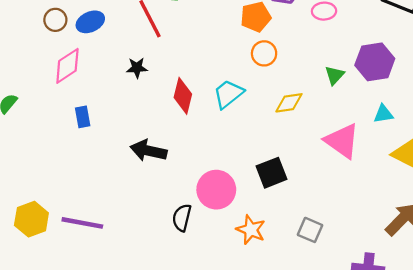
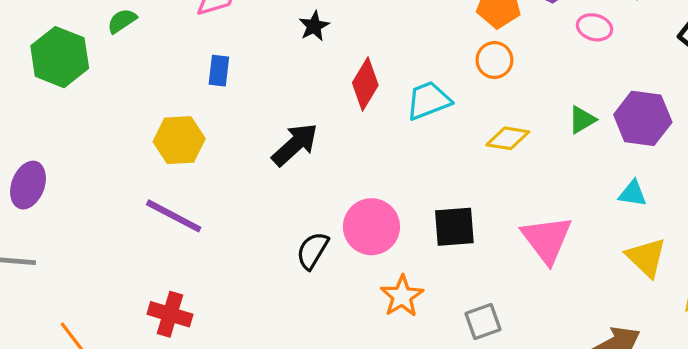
black star: (137, 68) -> (314, 26), turned 30
pink triangle: (342, 141) -> (547, 239), moved
black arrow: (148, 151) -> (295, 145), turned 108
yellow hexagon: (31, 219) -> (179, 140), moved
gray square: (310, 230) -> (483, 321), turned 30

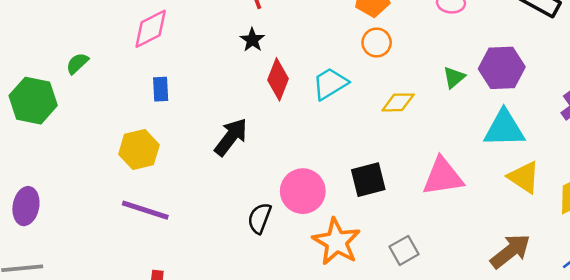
black star: (314, 26) -> (252, 40), moved
cyan triangle: (633, 193) -> (504, 129), size x1.8
pink triangle: (547, 239) -> (443, 177), turned -51
orange star: (402, 296) -> (336, 242), size x1.4

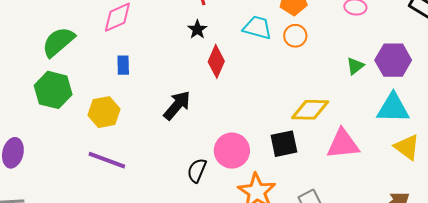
green semicircle: (77, 63) -> (58, 42), size x1.8
cyan trapezoid: (330, 84) -> (257, 28), moved, turned 44
green hexagon: (33, 101) -> (53, 90), moved
yellow diamond: (398, 102) -> (310, 110), moved, size x1.4

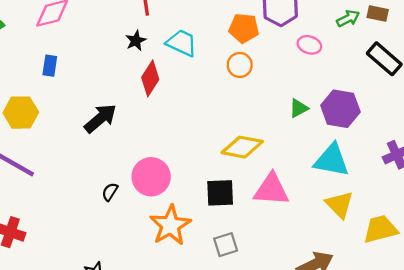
cyan trapezoid: (257, 28) -> (182, 43), moved
black square: (284, 144) -> (220, 193), moved
black semicircle: (197, 170) -> (110, 192), size x0.7

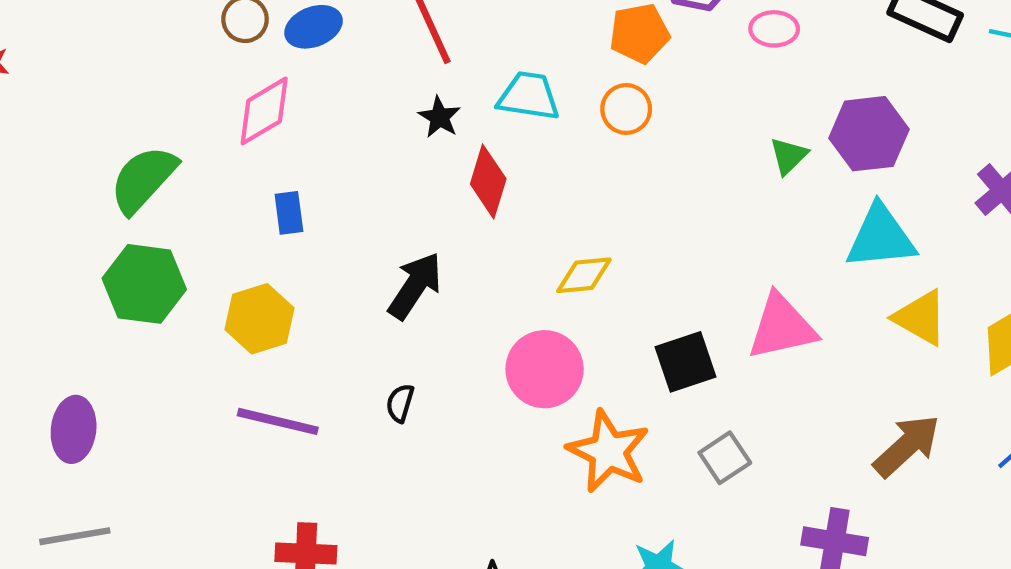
orange circle: (240, 65) -> (626, 109), moved
yellow diamond: (242, 147) -> (584, 275), moved, size x0.7
black semicircle: (110, 192) -> (400, 403), moved

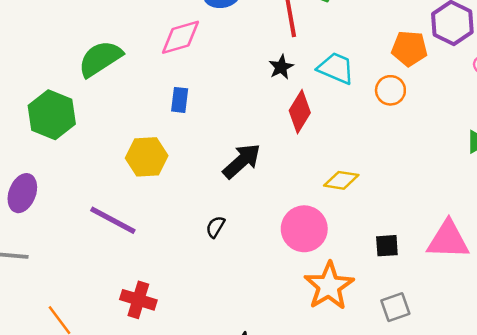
green hexagon: (144, 284) -> (52, 115), moved
black square: (686, 362) -> (387, 246), size x0.7
purple line: (278, 421) -> (113, 220), moved

